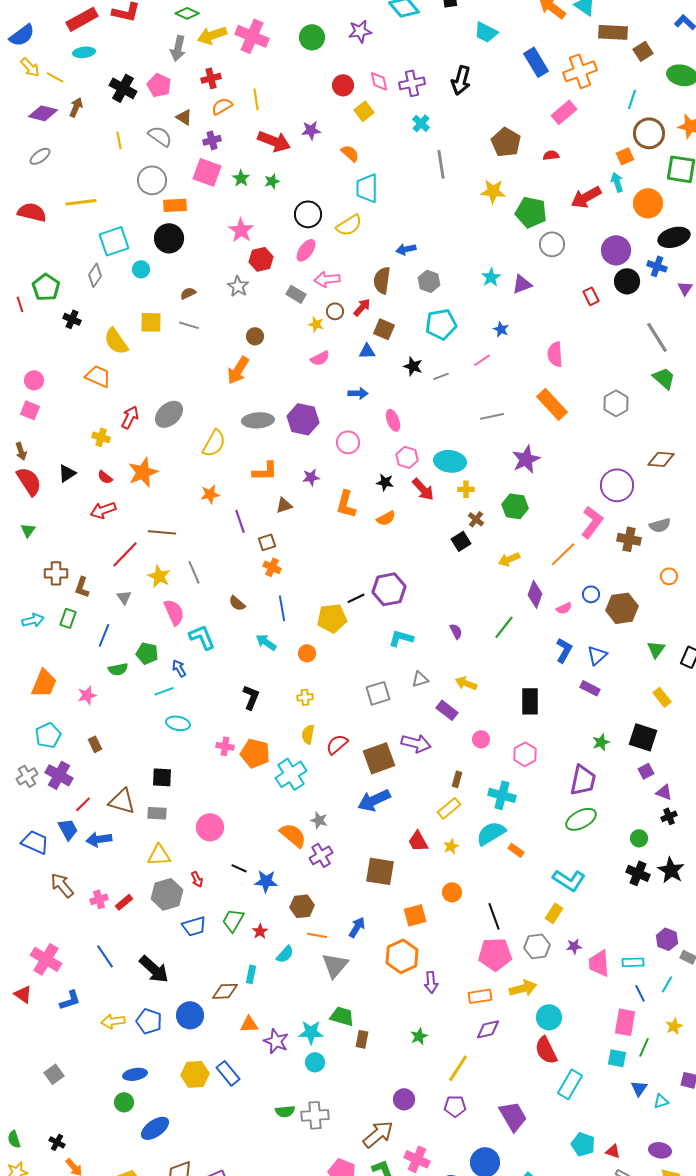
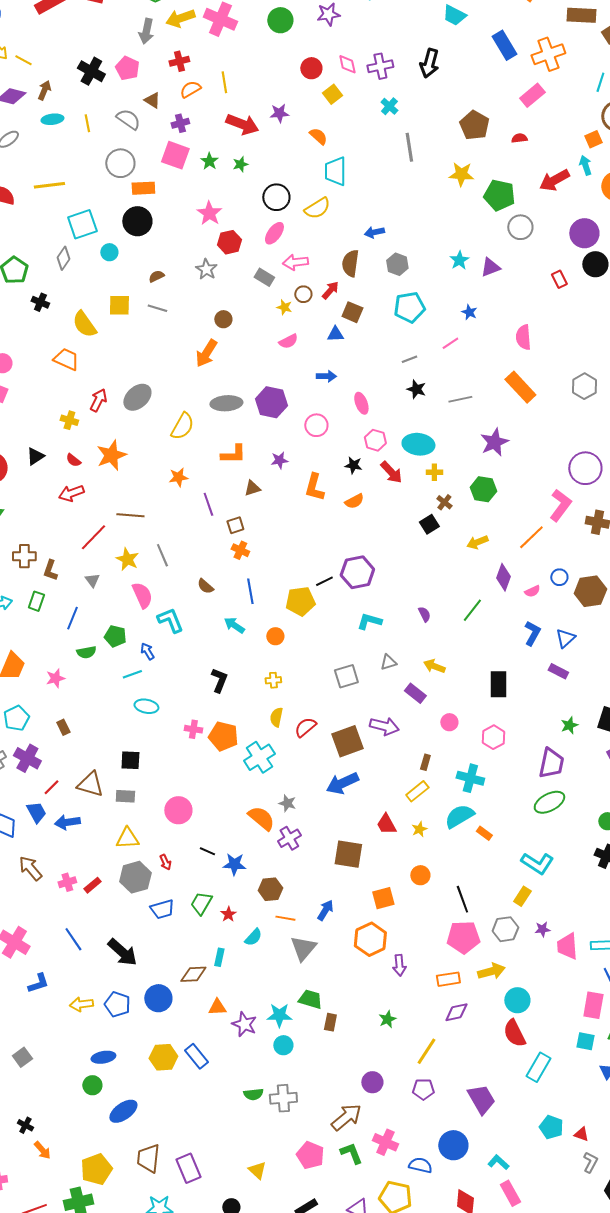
cyan ellipse: (84, 52) -> (52, 119), moved
black star: (413, 366) -> (416, 389), moved

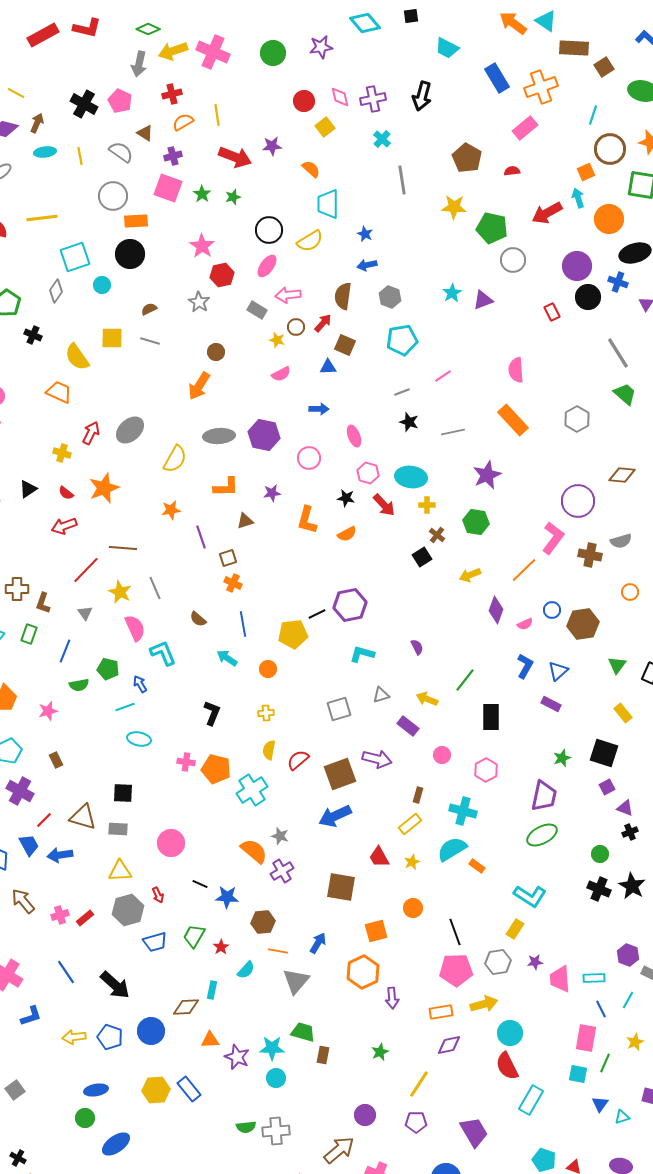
blue star: (469, 312) -> (365, 234), moved
green line: (472, 610) -> (465, 680), moved

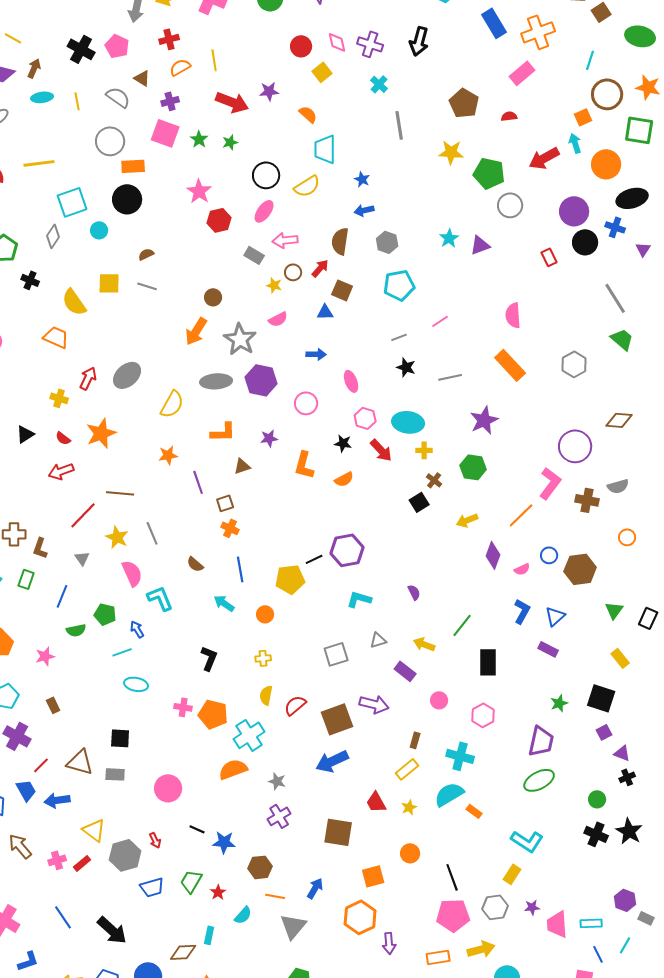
purple cross: (373, 99) -> (370, 44), turned 30
gray star: (199, 302) -> (240, 339), moved, size x1.5
orange semicircle: (254, 851) -> (233, 769), moved, turned -60
yellow triangle: (120, 871) -> (94, 830), moved, turned 40

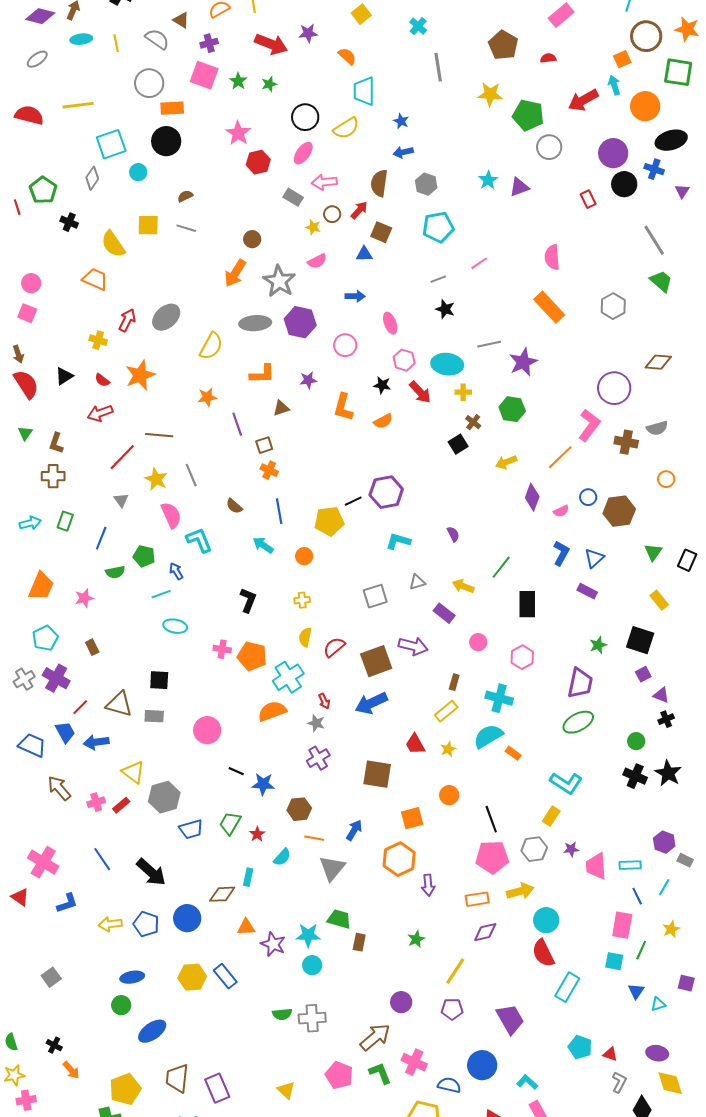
gray line: (450, 377) -> (489, 344), moved
brown L-shape: (40, 548) -> (56, 443), moved
red arrow: (155, 840) -> (324, 701), moved

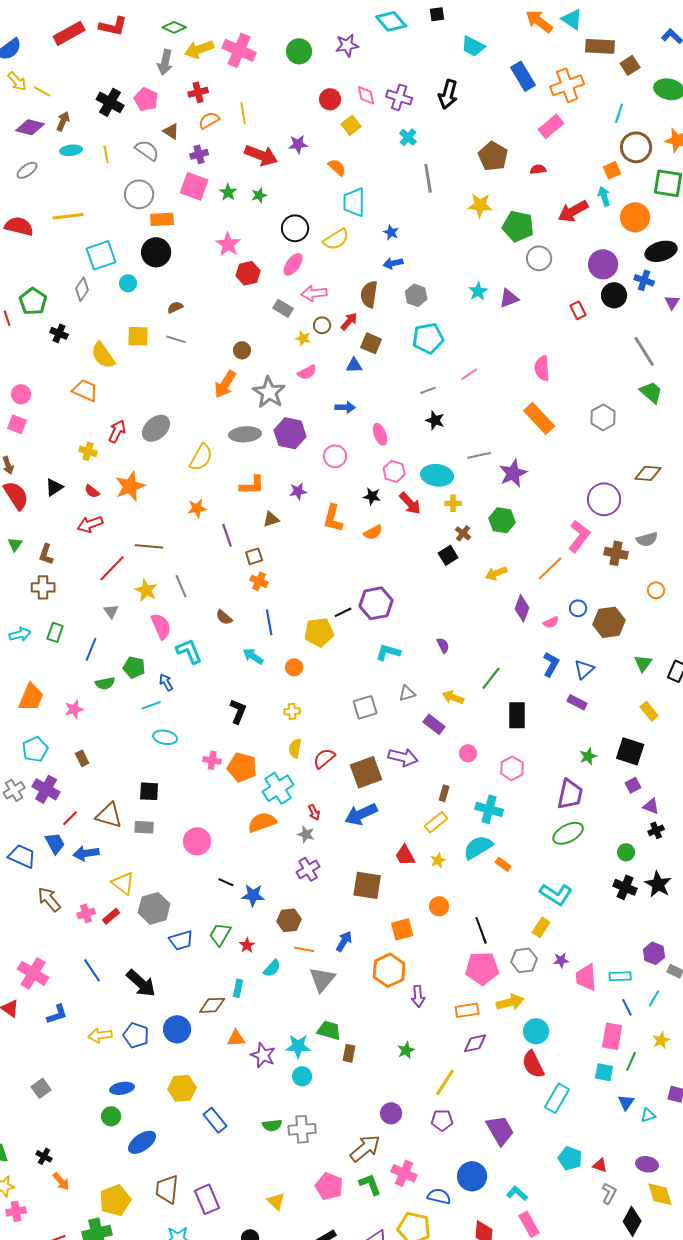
blue rectangle: (225, 976) -> (215, 1120), moved

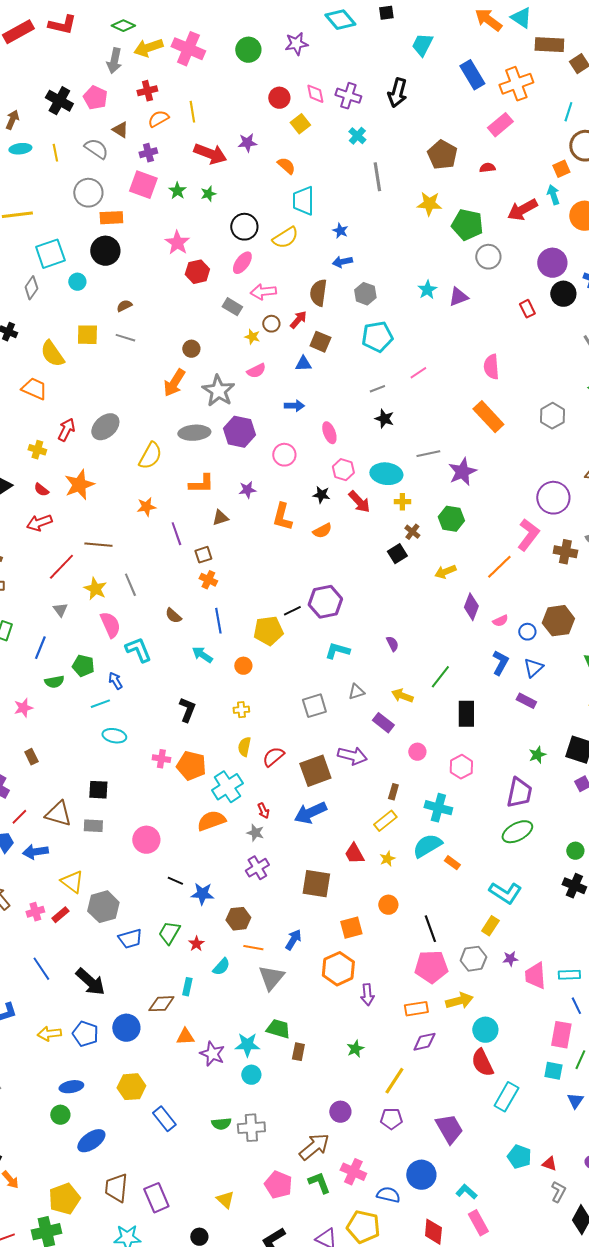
cyan trapezoid: (473, 46) -> (422, 45), turned 90
blue circle: (578, 608) -> (527, 632), moved

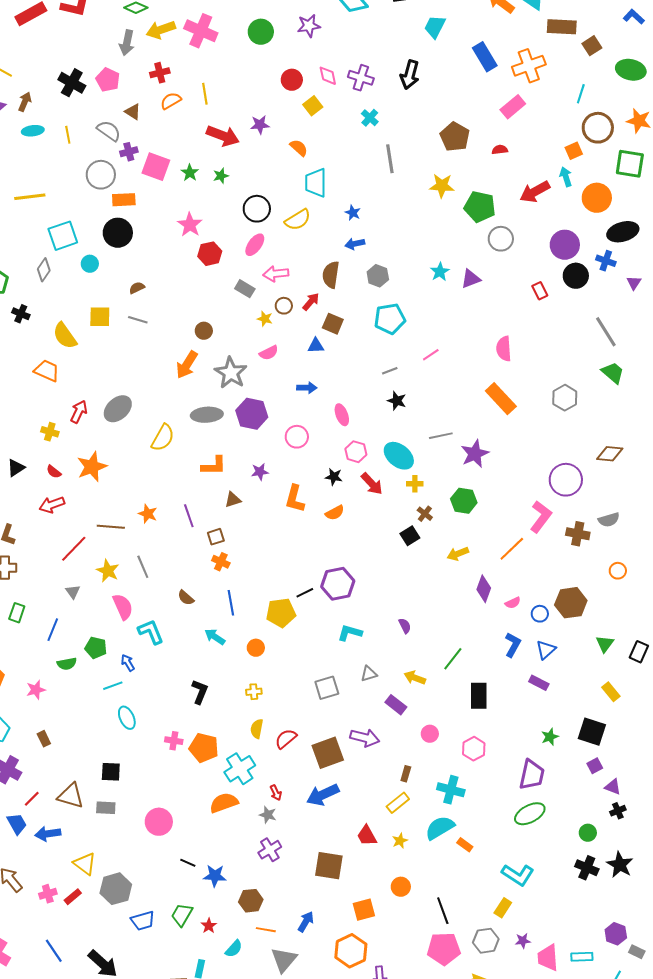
purple cross: (148, 153) -> (129, 152), moved
cyan ellipse: (386, 474) -> (399, 456), turned 32
orange star: (146, 507) -> (148, 514), moved, turned 30
cyan ellipse: (114, 736) -> (127, 718), turned 55

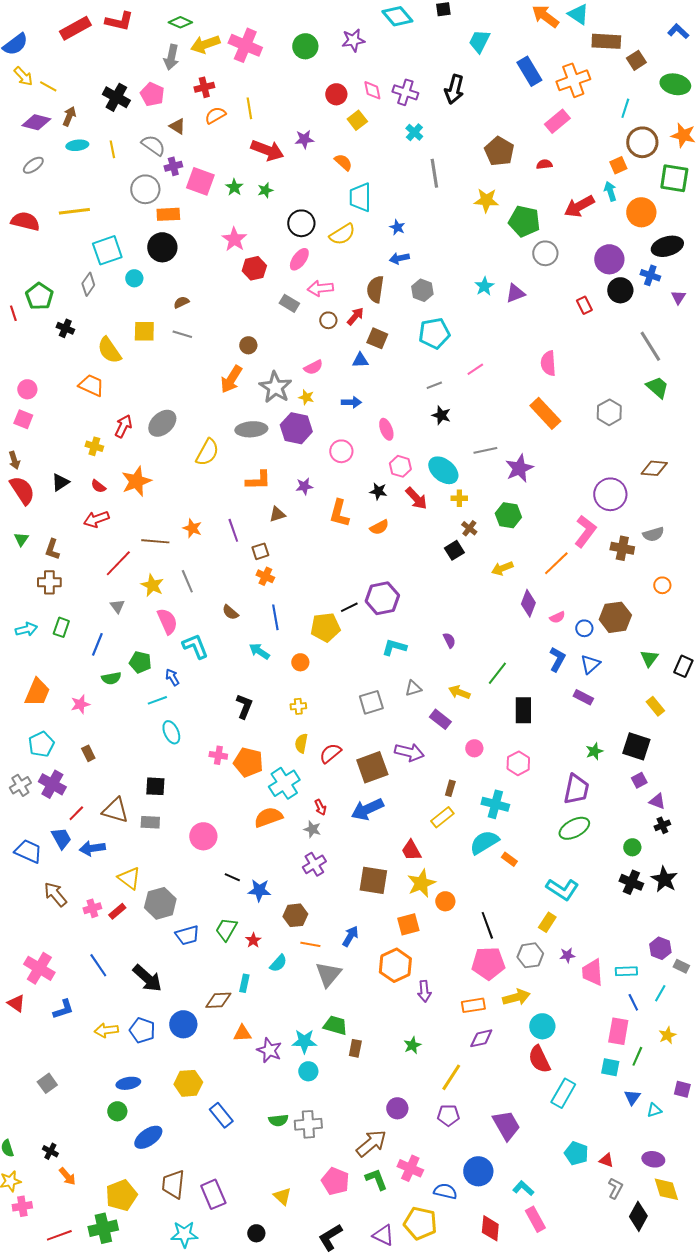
yellow star: (265, 319) -> (306, 397), moved
yellow star: (400, 841) -> (421, 883), moved, size x1.8

